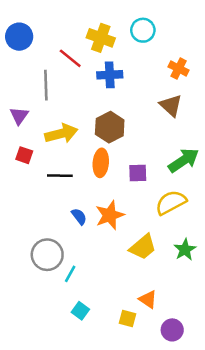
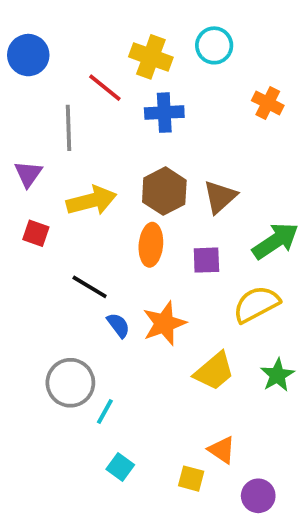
brown triangle: (171, 105) -> (220, 197), moved, turned 35
black line: (60, 176) -> (90, 287), moved, turned 30

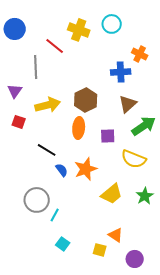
blue cross: (164, 113) -> (121, 72), moved
brown triangle: (220, 197) -> (128, 104), moved
yellow semicircle: (256, 304) -> (134, 159), turned -130

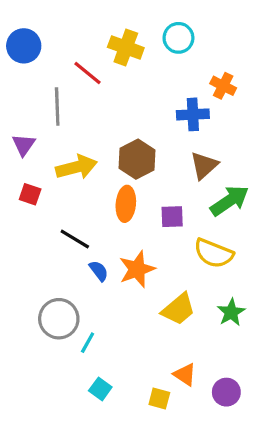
purple circle: (135, 259) -> (226, 392), moved

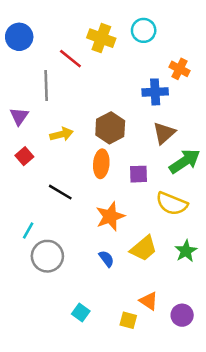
yellow arrow: (76, 167) -> (61, 134), size x0.7
red square: (30, 194) -> (24, 156), turned 30
blue semicircle: (99, 271) -> (106, 259), moved
cyan line: (88, 343) -> (28, 231), moved

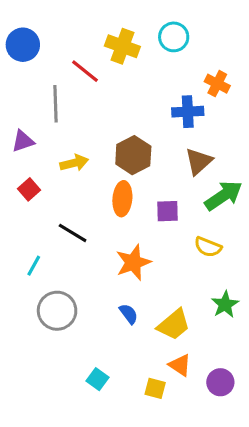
purple triangle: (19, 116) -> (23, 141), turned 36
yellow semicircle: (172, 204) -> (208, 247), size x0.7
cyan line: (28, 231) -> (34, 266), moved
yellow trapezoid: (144, 248) -> (174, 325), moved

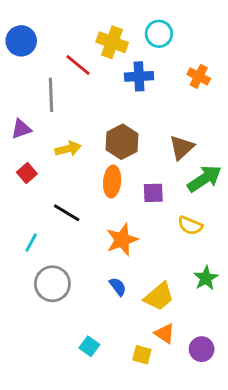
blue cross: (188, 112) -> (139, 76), moved

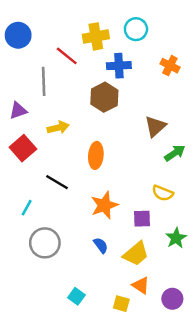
yellow cross: (112, 42) -> (96, 36), turned -30
brown hexagon: (122, 142) -> (104, 97), moved
red square: (27, 173) -> (23, 148), size x1.5
green arrow: (204, 179) -> (175, 153), size x0.7
purple square: (153, 193) -> (142, 219), moved

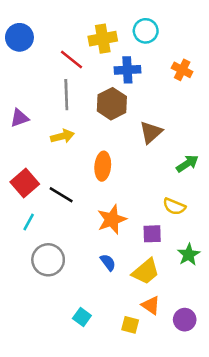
gray line: (44, 81) -> (66, 95), moved
brown triangle: (155, 126) -> (151, 132), moved
red square: (23, 148) -> (25, 183), moved

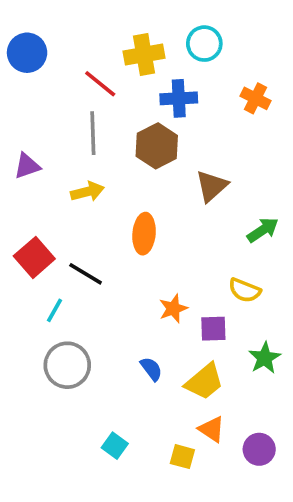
orange star: (112, 219) -> (173, 309), moved, size x0.7
cyan line: (29, 222) -> (54, 310), moved

